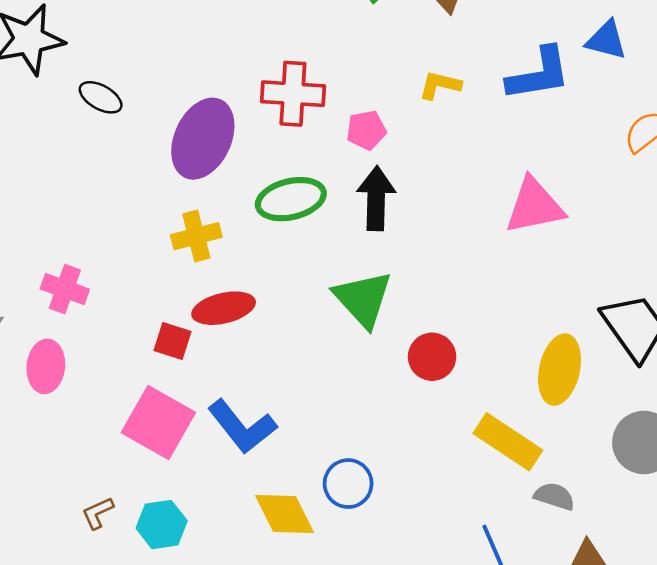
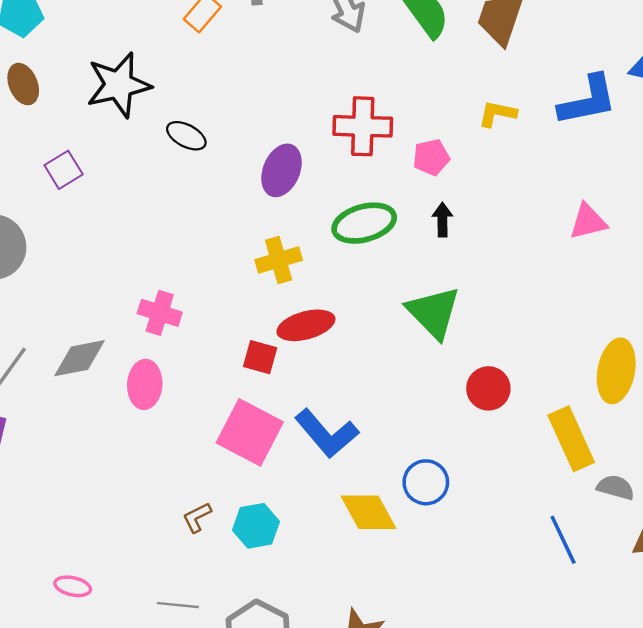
purple ellipse: (203, 139) -> (281, 170), size x0.7
black arrow: (376, 198) -> (442, 220), size x0.6
pink triangle: (534, 206) -> (588, 222), size x0.7
red circle: (432, 357) -> (488, 388), moved
yellow rectangle: (508, 442) -> (571, 439), turned 34

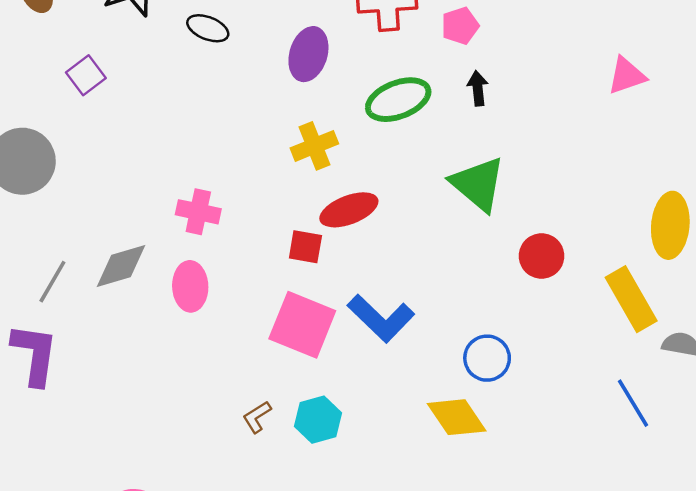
yellow diamond: (369, 512) -> (457, 417), moved

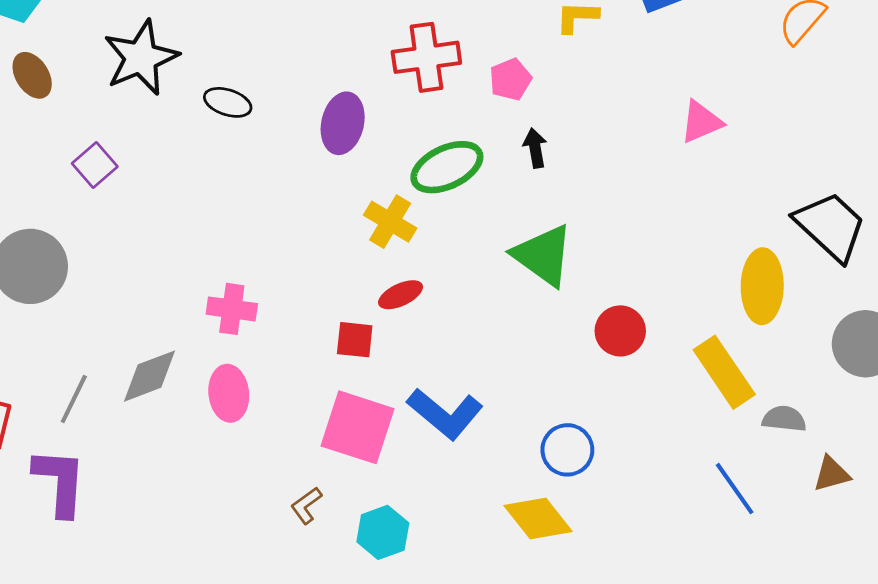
yellow cross: (314, 146) -> (390, 222), moved, turned -33
red ellipse: (349, 210) -> (401, 295), size x0.7
brown L-shape: (257, 417) -> (306, 505), moved

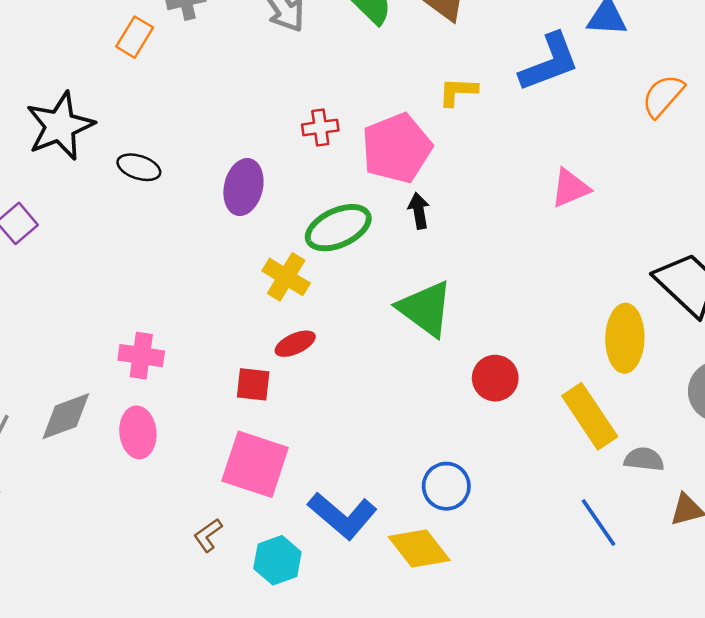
red cross: (426, 57) -> (320, 127), size x0.6
pink pentagon: (510, 79) -> (397, 148), size x1.8
blue L-shape: (445, 414) -> (342, 516), moved

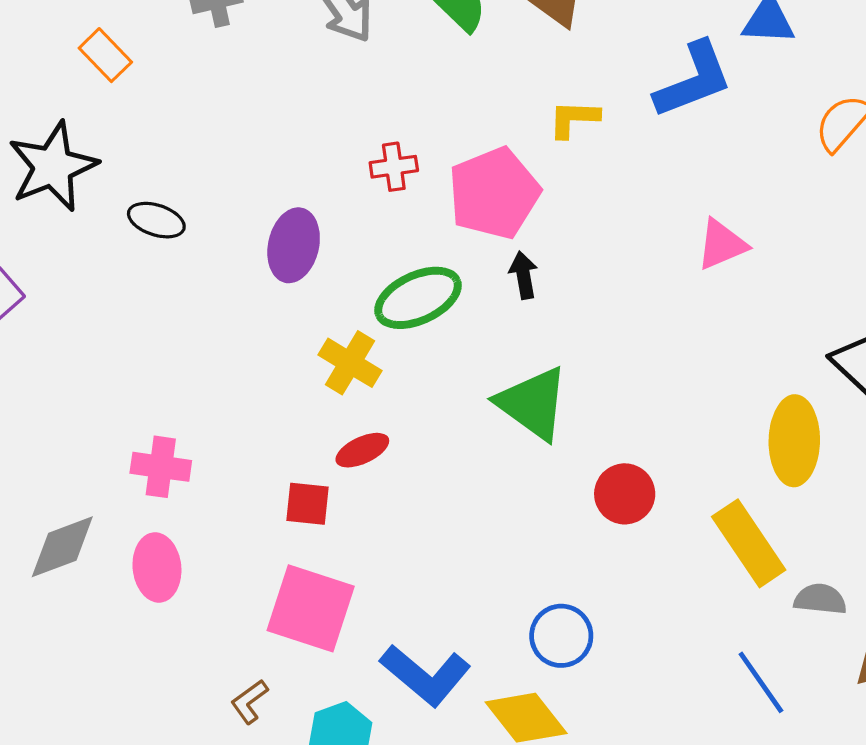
orange rectangle: (135, 37) -> (105, 55), moved, turned -75

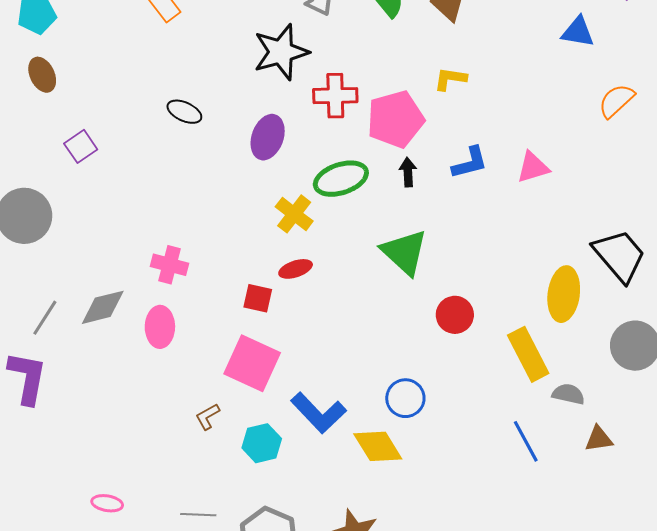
blue L-shape: (693, 80) -> (470, 163), moved, size x0.7
black star: (53, 167) -> (281, 52), moved
red cross: (394, 167) -> (335, 96), size x1.5

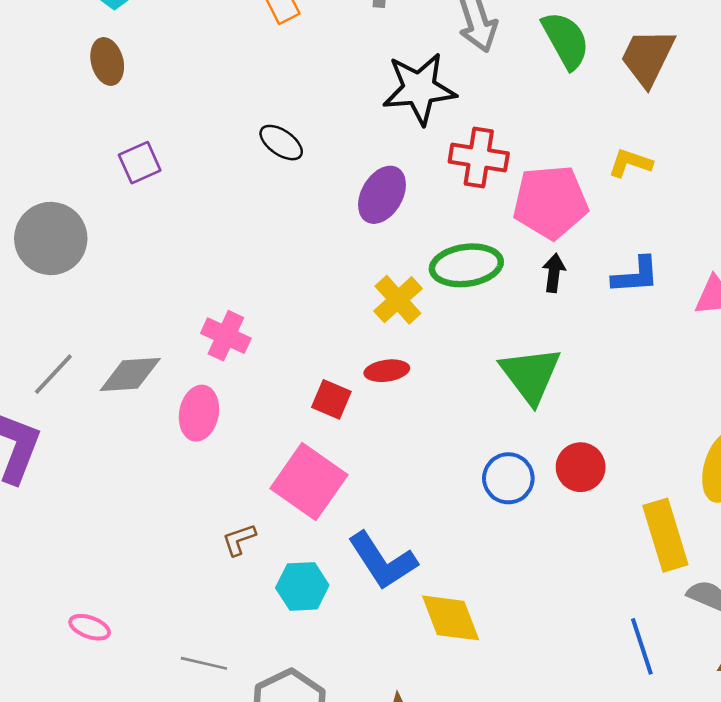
blue circle: (405, 398) -> (508, 478), moved

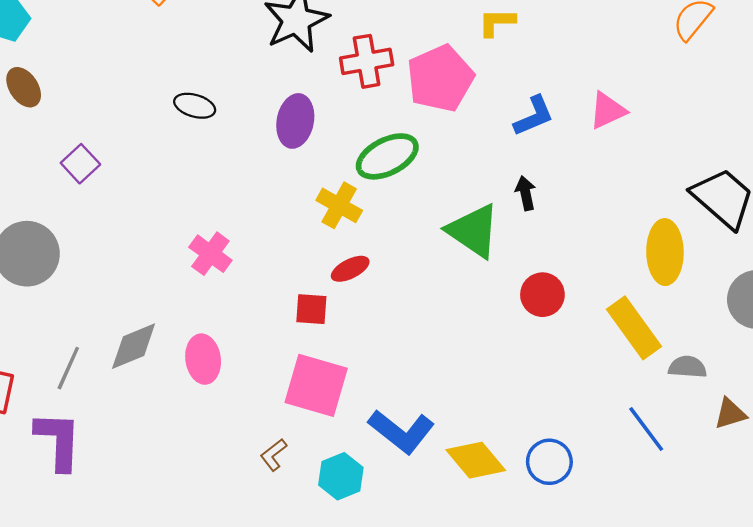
black arrow: (554, 273) -> (526, 193), moved
pink cross: (226, 336) -> (210, 254), moved, turned 30
blue circle: (508, 478) -> (549, 462), moved

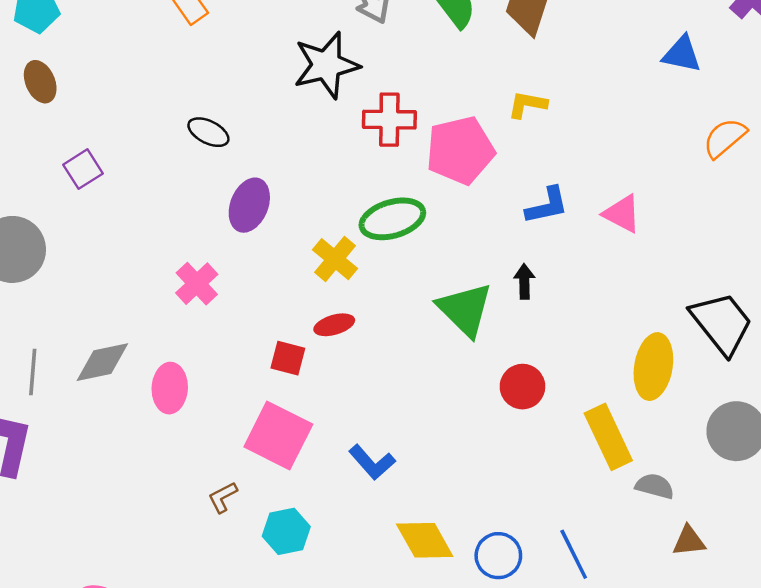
pink triangle: (608, 111) -> (622, 214), turned 42
purple ellipse: (295, 121) -> (249, 205), moved
gray line: (68, 368) -> (33, 372), turned -30
blue line: (646, 429) -> (574, 554), moved
blue L-shape: (401, 431) -> (372, 462), moved, size x0.7

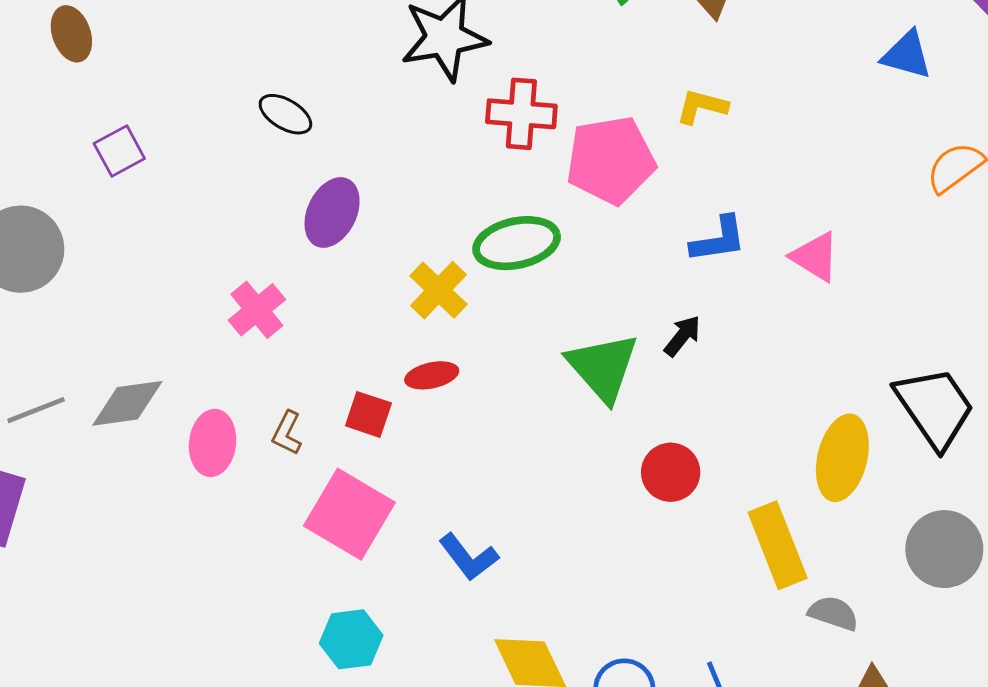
black arrow: (524, 281) -> (682, 336), turned 36
gray line: (33, 372) -> (36, 410), turned 60
brown L-shape: (223, 497) -> (287, 433), moved, turned -40

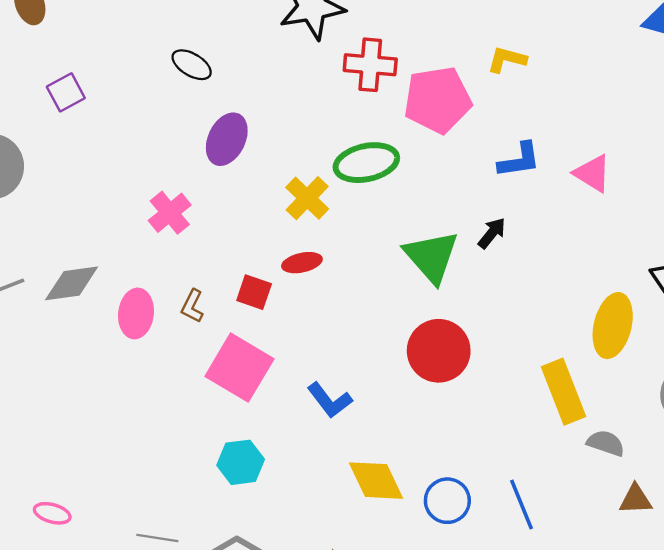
red circle: (671, 472) -> (439, 351), moved, size x1.4

